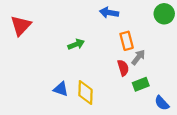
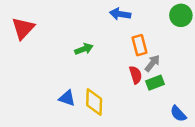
green rectangle: (141, 84) -> (155, 83), moved

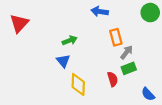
red semicircle: (136, 75) -> (113, 79), moved
blue triangle: (67, 98) -> (63, 61), moved, turned 32

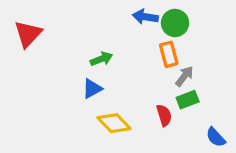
green circle: (150, 13) -> (175, 23), moved
blue triangle: (63, 61) -> (92, 89), turned 40
yellow diamond: (78, 84) -> (114, 123), turned -45

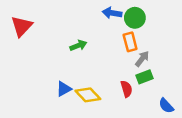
blue triangle: (92, 89) -> (64, 89), moved

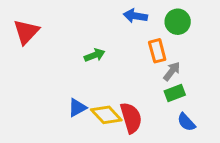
green circle: (135, 18) -> (178, 22), moved
red semicircle: (126, 89) -> (131, 118), moved, size x1.5
blue semicircle: (166, 106) -> (186, 122), moved

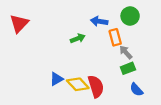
blue arrow: (135, 16) -> (99, 21), moved
green arrow: (95, 55) -> (78, 38), moved
gray arrow: (172, 71) -> (126, 52), turned -80

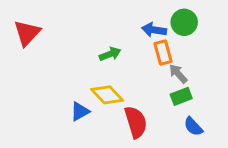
blue arrow: (99, 21) -> (154, 30), moved
yellow diamond: (78, 84) -> (107, 95), moved

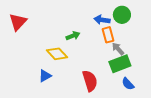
yellow diamond: (107, 95) -> (57, 54), moved
green rectangle: (181, 96) -> (120, 64), size x1.5
blue triangle: (80, 111) -> (45, 76), moved

